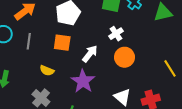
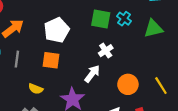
white arrow: (90, 54) -> (92, 74), moved
orange circle: (125, 57) -> (128, 84), moved

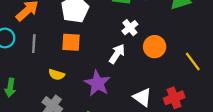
orange circle: (128, 84) -> (155, 47), moved

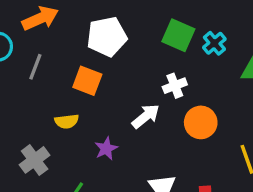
yellow semicircle: (57, 75) -> (67, 121), moved, turned -42
purple star: (97, 83) -> (106, 149), size x0.6

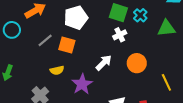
gray line: (35, 67) -> (45, 40), moved, turned 35
white cross: (175, 86) -> (120, 35), moved
purple star: (106, 149) -> (82, 84), size x1.5

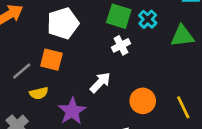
gray line: (45, 40) -> (22, 71), moved
orange circle: (137, 63) -> (143, 101), moved

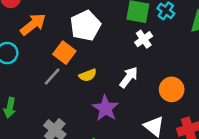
orange square: (51, 60) -> (64, 53), moved, turned 30
yellow semicircle: (39, 93) -> (88, 75), moved

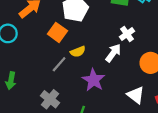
white cross: (144, 39) -> (127, 34), moved
gray line: (52, 77) -> (59, 64), moved

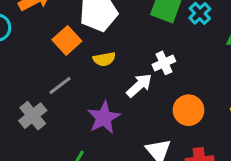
yellow semicircle: (78, 52) -> (104, 59), moved
gray cross: (50, 99) -> (33, 116), moved

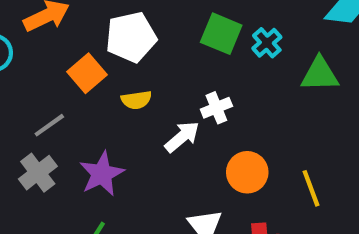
gray line: (60, 86) -> (49, 125), moved
purple star: (104, 118) -> (102, 174), moved

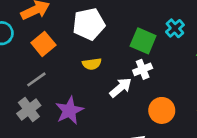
green square: (221, 34) -> (143, 41), moved
orange square: (87, 73) -> (43, 44), moved

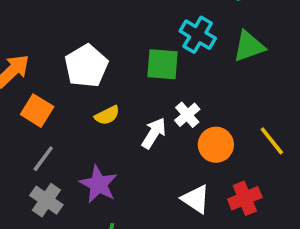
cyan cross: (175, 28) -> (198, 35), size x1.4
white cross: (143, 69) -> (187, 115), moved

